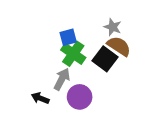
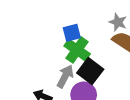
black square: (105, 59) -> (90, 71), moved

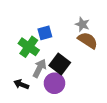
green cross: (77, 50) -> (29, 47), moved

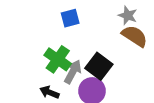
blue square: (45, 33) -> (70, 18), moved
green cross: (29, 47) -> (58, 59), moved

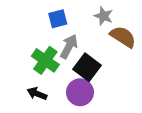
gray star: (128, 15) -> (104, 16), moved
gray arrow: (73, 72) -> (69, 46), moved

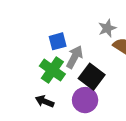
gray star: (104, 16) -> (107, 28), turned 30
blue square: (58, 19) -> (58, 41), moved

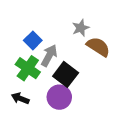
blue square: (58, 41) -> (33, 40), turned -30

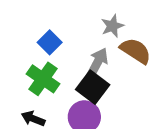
gray arrow: (49, 56) -> (98, 62), moved

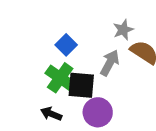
black square: (93, 87) -> (81, 85), moved, turned -32

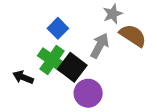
black square: (81, 85) -> (72, 67), turned 32
black arrow: (51, 114) -> (23, 77), moved

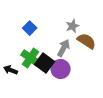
blue square: (58, 28) -> (30, 28), moved
purple circle: (88, 93) -> (61, 69), moved

